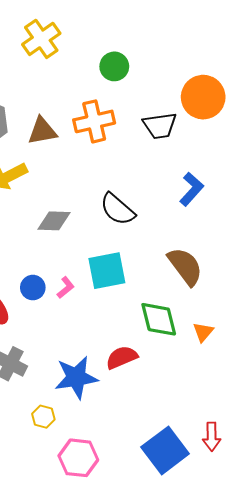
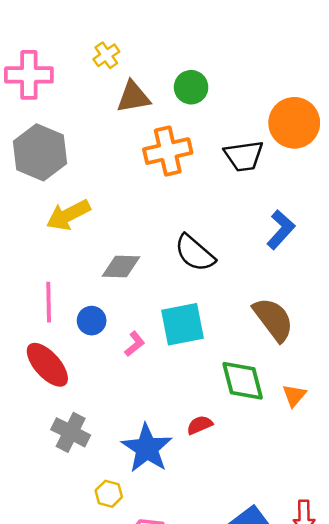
yellow cross: (41, 39) -> (106, 55), size x0.6
brown triangle: (42, 131) -> (133, 97), moved
blue circle: (33, 288) -> (92, 321), moved
red semicircle: (122, 357) -> (200, 425), size x0.7
blue star: (76, 377) -> (147, 448), turned -30

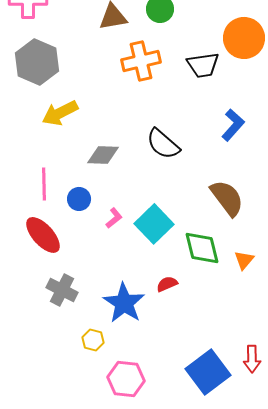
cyan square: (182, 324) -> (154, 224), moved, turned -33

